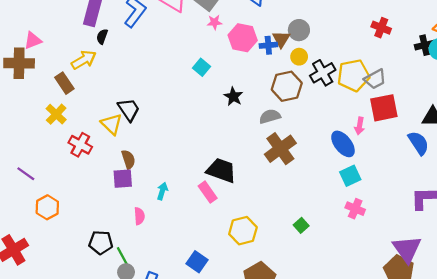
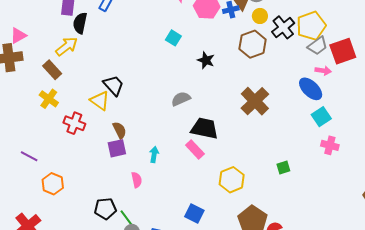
black semicircle: (102, 37) -> (80, 23), size x1.5
gray trapezoid: (375, 79) -> (318, 46), moved
gray semicircle: (270, 116) -> (181, 99), moved
pink arrow: (360, 126) -> (323, 71), turned -84
green square: (301, 225) -> (283, 168), turned 32

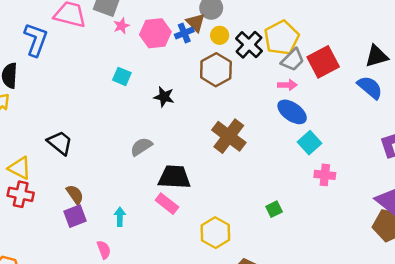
pink arrow: (323, 71) -> (287, 85), moved
yellow triangle: (100, 101) -> (20, 168), moved

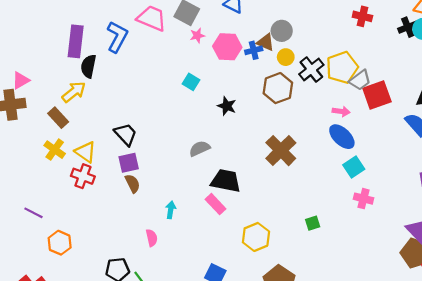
brown triangle: (196, 23) -> (266, 42), turned -30
gray trapezoid: (293, 60) -> (360, 80), moved
purple square: (75, 216) -> (129, 163), moved

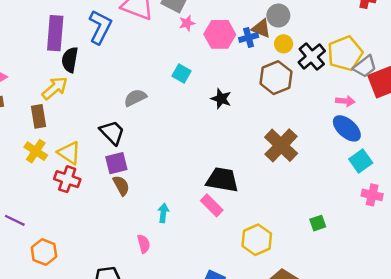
brown rectangle: (58, 118) -> (39, 116), turned 35
gray semicircle: (200, 149) -> (135, 98), moved

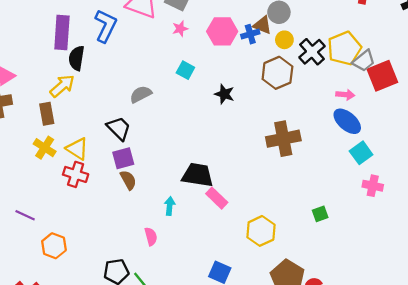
pink star: (187, 23) -> (180, 29), moved
brown cross: (281, 145) -> (283, 139), turned 36
black trapezoid: (222, 180) -> (198, 175), moved

